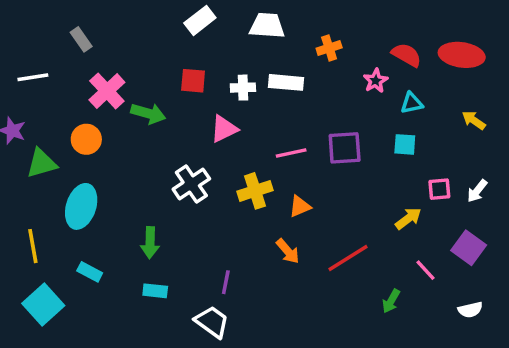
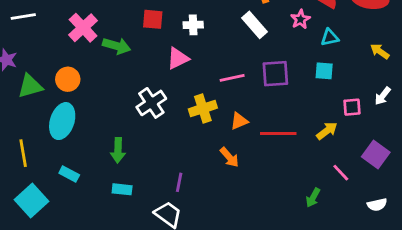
white rectangle: (286, 82) -> (254, 25), moved, turned 44
orange circle: (86, 139) -> (68, 79), moved
white arrow: (477, 191) -> (383, 96), moved
red line: (348, 258) -> (278, 134), moved, turned 32

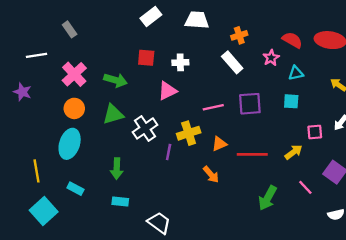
pink cross: (83, 28) -> (74, 74), moved
green triangle: (30, 86) -> (113, 114), moved
purple line: (179, 182) -> (169, 152), moved
green arrow: (313, 198) -> (268, 198), moved, size x1.5

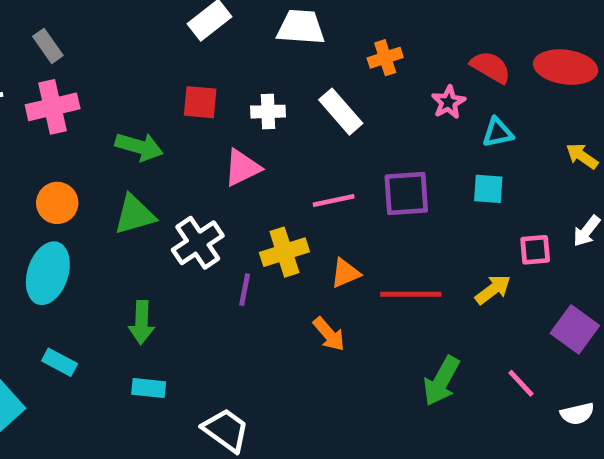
white rectangle: (232, 62) -> (341, 112), moved
pink cross: (74, 74) -> (53, 107), moved, turned 30
pink line: (305, 187) -> (521, 383), moved

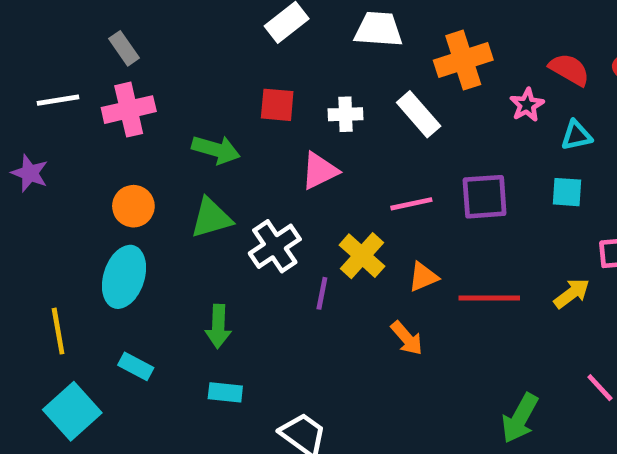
orange cross: (385, 58) -> (463, 60), size x1.6
yellow cross: (284, 252) -> (362, 256), turned -30
green arrow: (441, 381) -> (520, 418), moved

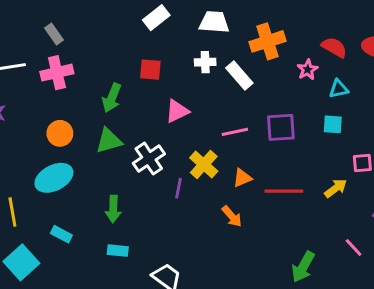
white cross: (345, 114) -> (205, 62), moved
green arrow: (216, 150) -> (112, 98), turned 96
cyan ellipse: (124, 277) -> (54, 178), turned 45

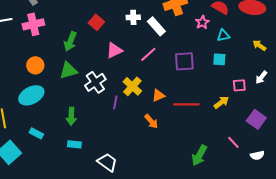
red square: (150, 70) -> (96, 22), turned 35
pink line: (235, 132) -> (148, 54), moved, turned -30

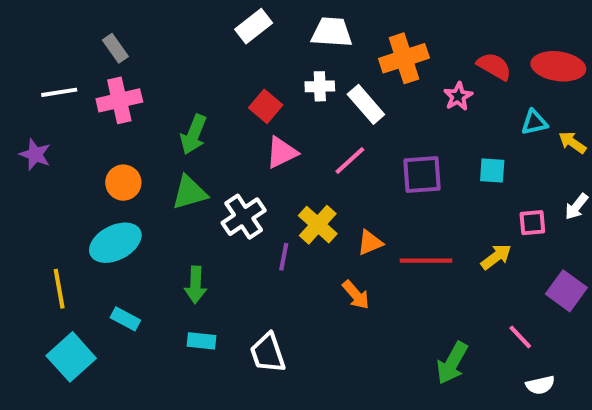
red square: (96, 22) -> (266, 106), moved
cyan triangle: (223, 35) -> (534, 122), moved
white semicircle: (257, 155) -> (540, 385), moved
white trapezoid: (107, 162) -> (268, 353), moved, turned -145

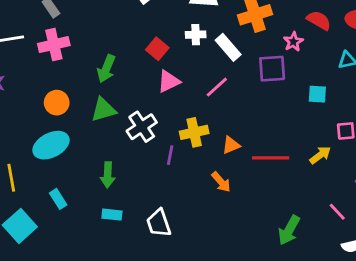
purple square: (422, 175) -> (272, 69), moved
yellow cross: (318, 225) -> (194, 132), turned 36
cyan rectangle: (125, 319) -> (58, 199), turned 30

